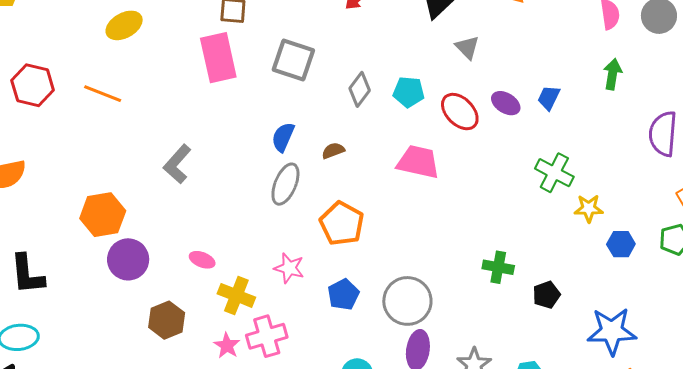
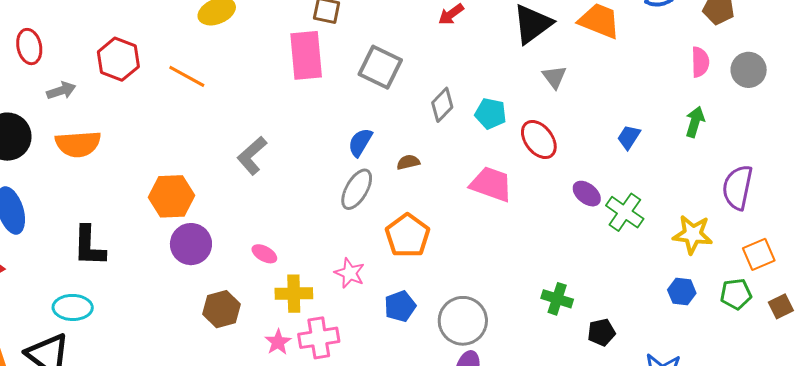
purple ellipse: (506, 103) -> (587, 194), moved
yellow star: (589, 208) -> (693, 234), moved, size x1.4
yellow cross: (236, 295) -> (294, 294), turned -30

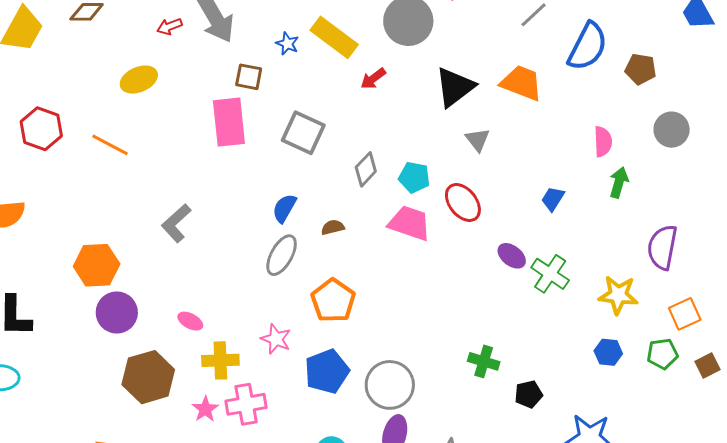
pink semicircle: (700, 62) -> (603, 142), moved
pink trapezoid: (491, 184) -> (410, 223), moved
blue pentagon: (400, 306) -> (327, 371), size x1.4
brown hexagon: (222, 309) -> (148, 377), size x1.4

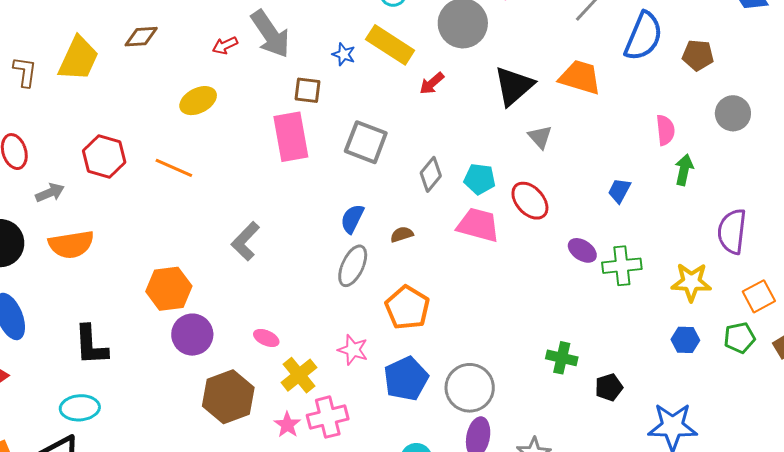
green cross: (550, 274) -> (622, 266), turned -36
yellow cross: (220, 360) -> (299, 375), turned -33

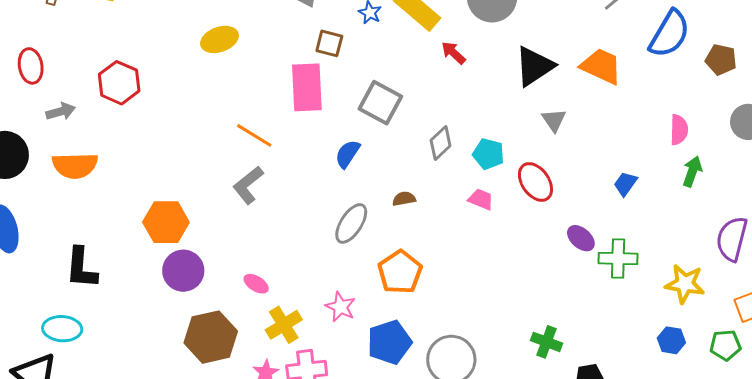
red arrow: (432, 83) -> (453, 53), turned 76
orange line: (174, 168) -> (254, 135), moved
blue semicircle: (352, 219) -> (348, 154), moved
pink trapezoid: (478, 225) -> (481, 199), size x0.6

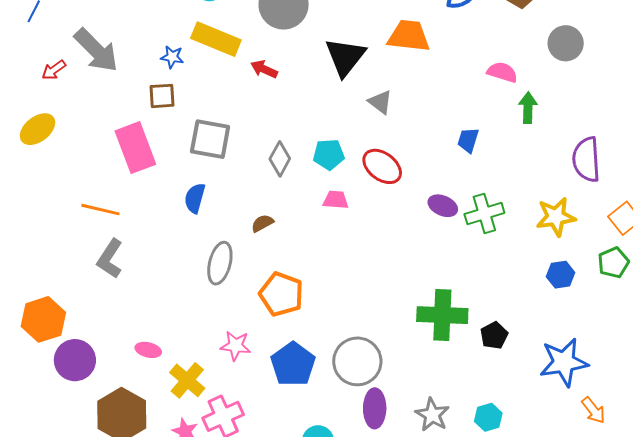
brown square: (329, 43) -> (162, 96), moved
pink semicircle: (679, 130) -> (502, 72), turned -56
green cross: (546, 342) -> (442, 315), size x1.6

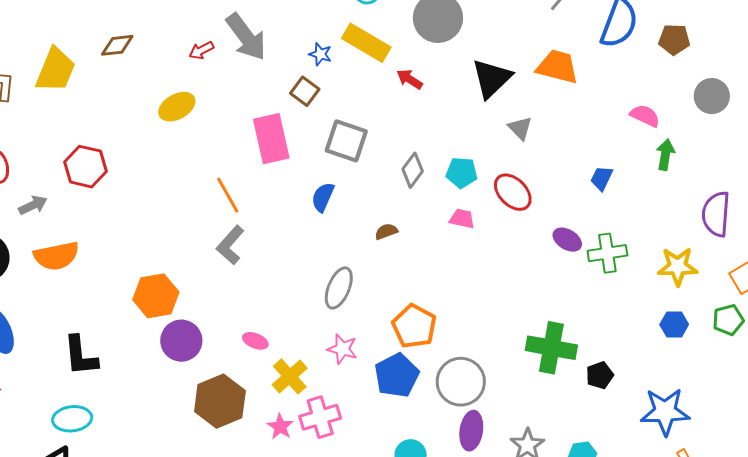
brown square: (162, 96) -> (305, 91), turned 32
orange line: (100, 210) -> (228, 195), turned 39
gray ellipse: (220, 263) -> (339, 288), moved
orange pentagon: (281, 294) -> (414, 326), moved

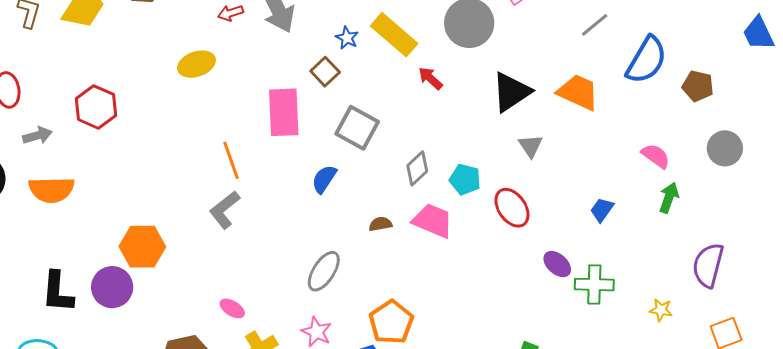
pink trapezoid: (462, 219) -> (433, 221), moved, size x1.6
yellow star: (678, 266) -> (661, 310), size x0.6
purple circle: (181, 341) -> (112, 287), moved

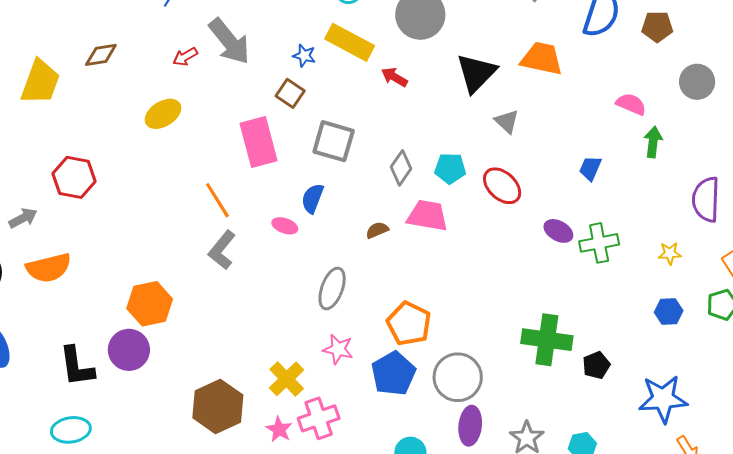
pink ellipse: (232, 308) -> (285, 226), moved

